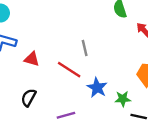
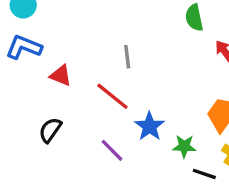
gray line: (85, 48) -> (127, 57), moved
purple line: (66, 115) -> (112, 150), moved, turned 54

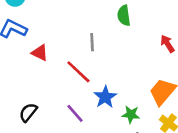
green semicircle: (194, 18) -> (124, 16), moved
black semicircle: (50, 130) -> (28, 112), moved

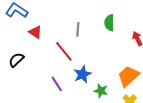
green semicircle: (124, 16) -> (109, 23), moved
black semicircle: (28, 112) -> (16, 60), moved

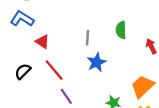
red line: (64, 51) -> (54, 70), moved
blue star: (82, 74) -> (97, 62), moved

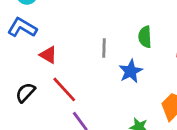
blue star: (97, 62) -> (131, 71), moved

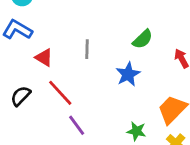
green semicircle: (145, 37) -> (143, 39), turned -130
gray line: (104, 48) -> (87, 49), moved

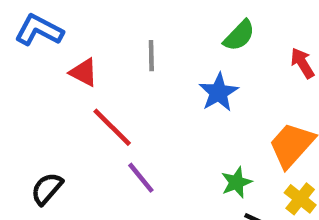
black semicircle: (21, 96) -> (47, 189), moved
green star: (136, 131) -> (236, 182), turned -30

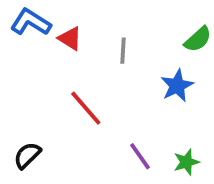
red triangle: (84, 72) -> (70, 38), moved
purple line: (141, 178) -> (140, 156), moved

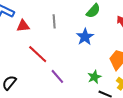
red triangle: (70, 38) -> (23, 26), moved, turned -32
purple line: (140, 156) -> (57, 76), moved

